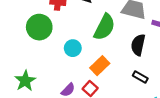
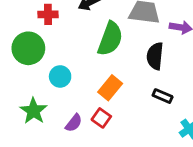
cyan circle: (73, 48) -> (60, 76), moved
green star: (25, 81) -> (34, 111), moved

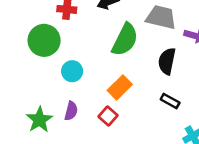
green star: (34, 111) -> (39, 120), moved
purple semicircle: (74, 123) -> (71, 111), moved, turned -30

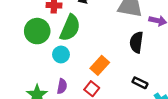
green semicircle: (125, 40) -> (70, 28), moved
black rectangle: (170, 101) -> (140, 83), moved

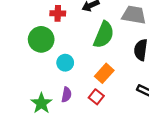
green semicircle: (70, 28) -> (104, 35), moved

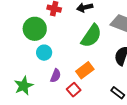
cyan circle: (65, 63) -> (44, 53), moved
purple semicircle: (66, 95) -> (56, 76), moved

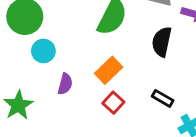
red square: (74, 90) -> (113, 103), moved

